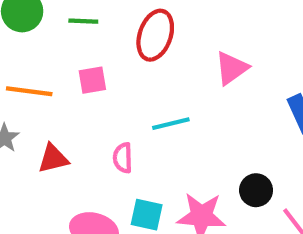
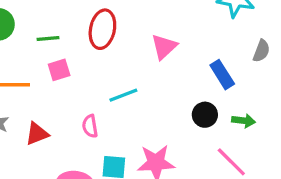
green line: (83, 21) -> (48, 39), moved
black circle: (256, 190) -> (205, 115), moved

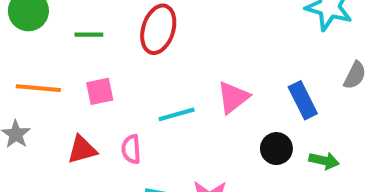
pink triangle: (164, 47) -> (233, 97), moved
pink square: (59, 70) -> (100, 91), moved
red triangle: (37, 134) -> (82, 150), moved

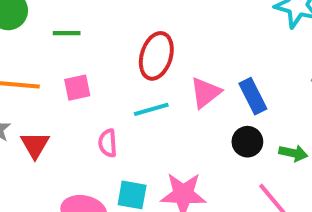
red ellipse: (158, 29) -> (156, 56), moved
blue rectangle: (303, 100) -> (253, 96), moved
red triangle: (82, 150) -> (35, 145), moved, turned -44

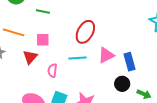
red triangle: (35, 145) -> (30, 57), moved

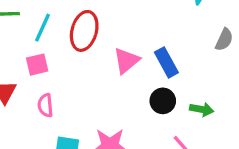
pink square: (43, 40) -> (37, 65), moved
cyan line: (77, 58) -> (42, 28), moved, turned -48

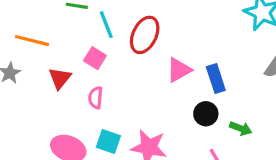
cyan line: (42, 28) -> (106, 25), turned -56
pink square: (37, 65) -> (95, 58), turned 35

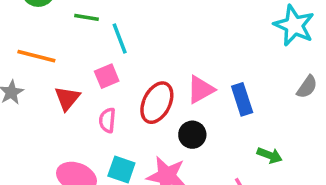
red ellipse: (145, 35) -> (157, 103), moved
pink square: (95, 58) -> (107, 76), turned 35
black circle: (206, 114) -> (192, 135), moved

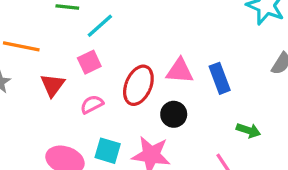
cyan line: (120, 39) -> (100, 26), turned 72
pink triangle: (201, 90) -> (180, 71), turned 36
pink semicircle: (107, 120) -> (92, 104), turned 60

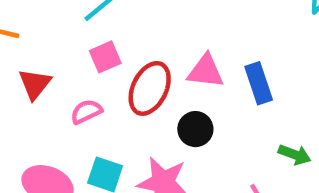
pink square: (89, 62) -> (105, 57), moved

